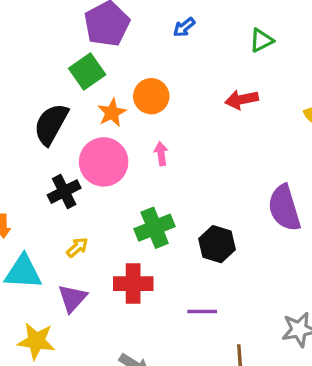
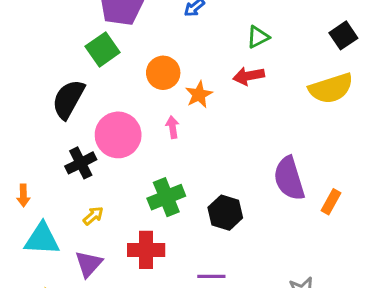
green triangle: (261, 40) -> (258, 37), moved
orange star: (112, 113) -> (199, 95), moved

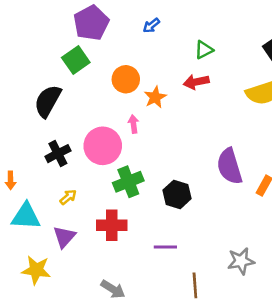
pink circle: (118, 135) -> (103, 146), moved

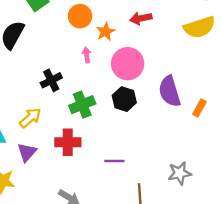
pink circle: (103, 146) -> (128, 64), moved
black cross: (58, 154) -> (51, 80), moved
black hexagon: (177, 194) -> (124, 99), moved
yellow arrow: (68, 197) -> (30, 118), size x1.5

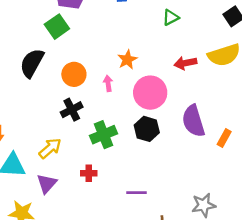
orange circle: (80, 16) -> (74, 74), moved
red arrow: (141, 18) -> (185, 63), moved
red cross: (68, 142) -> (89, 173), size x0.6

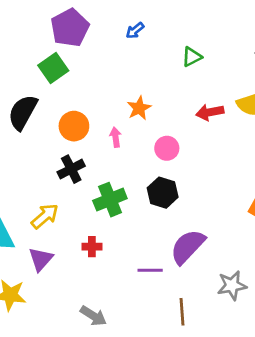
pink circle: (150, 93) -> (167, 148), size x0.6
purple semicircle: (193, 121) -> (188, 247), moved, turned 60

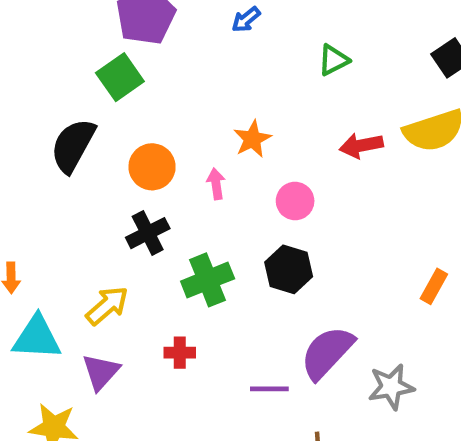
gray star: (232, 285) -> (391, 387), moved

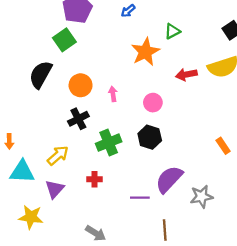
orange star: (252, 139) -> (145, 52), moved, size x1.5
orange rectangle: (434, 286) -> (223, 146), turned -63

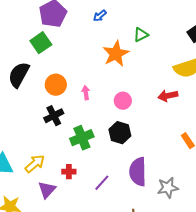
red arrow: (186, 74) -> (168, 96), moved
yellow arrow: (58, 155) -> (35, 164), moved
purple semicircle: (169, 179) -> (138, 172), turned -44
purple triangle: (55, 189) -> (47, 190), moved
purple line: (140, 198) -> (102, 183), moved, turned -48

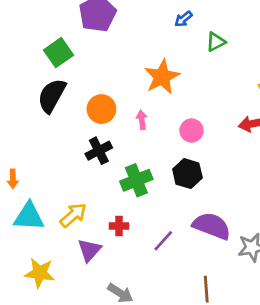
blue arrow: (100, 16) -> (183, 19), moved
green square: (41, 43) -> (58, 53), moved
orange star: (116, 54) -> (162, 77), moved
purple semicircle: (138, 172) -> (212, 226), turned 112

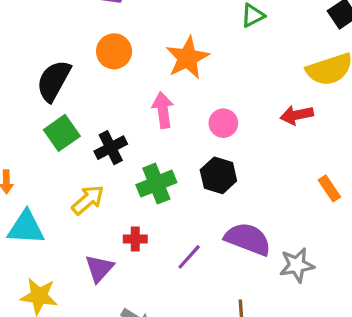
green square: (58, 53) -> (62, 133), moved
orange circle: (101, 109) -> (114, 51), moved
pink arrow: (142, 120) -> (163, 110), size x1.5
yellow arrow: (73, 215) -> (88, 200), moved

